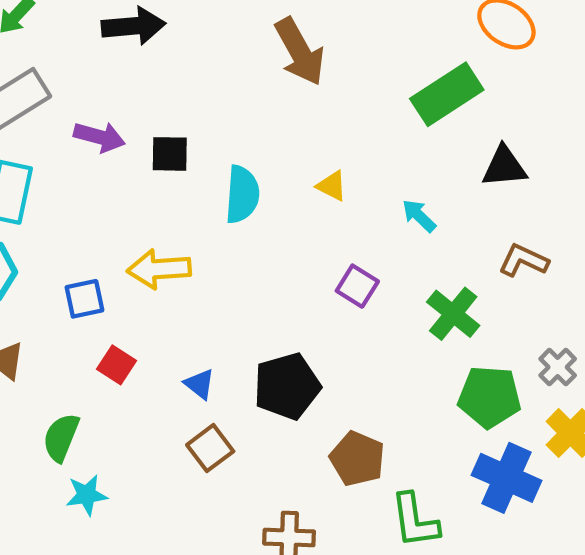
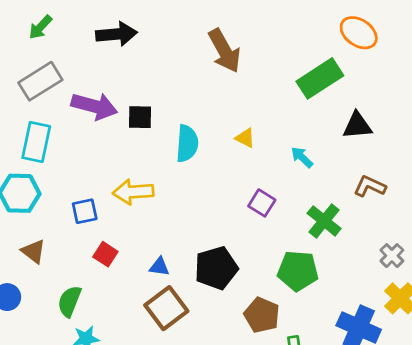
purple arrow: (99, 137) -> (94, 106), size x1.4
blue triangle: (200, 384) -> (159, 267), turned -30
green pentagon: (489, 397) -> (298, 271), moved
brown square: (210, 448) -> (166, 308), size x1.4

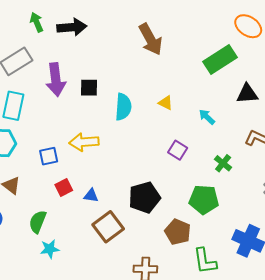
green arrow: (40, 27) -> (37, 22), moved, turned 114
purple arrow: (94, 106) -> (56, 80), turned 68
green cross: (324, 221) -> (223, 163), size x0.7
red square: (105, 254) -> (64, 187), turned 30
blue triangle: (159, 267) -> (91, 195), moved

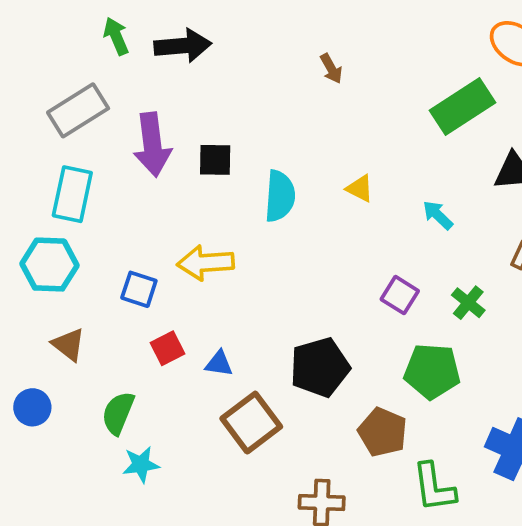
brown arrow: (150, 39) -> (331, 69), size x0.5
purple square: (178, 150) -> (400, 295), moved
blue square: (49, 156) -> (139, 289), turned 30

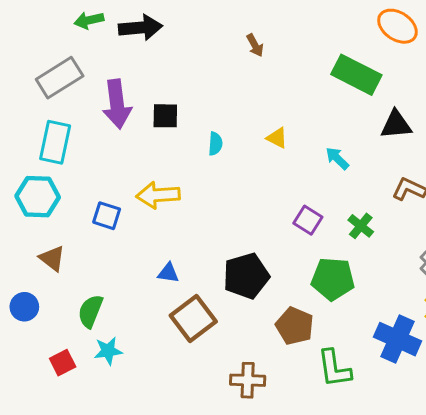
green arrow: (116, 36) -> (89, 20), turned -80
green rectangle: (463, 107) -> (356, 75), turned 60
cyan semicircle: (280, 196) -> (215, 144), size x0.6
red square: (168, 348) -> (63, 363), moved

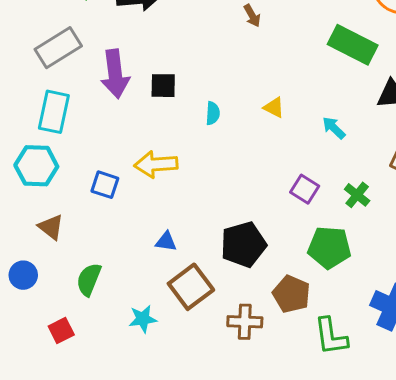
cyan star: (108, 351) -> (143, 319), moved
brown cross: (248, 380) -> (245, 322), moved

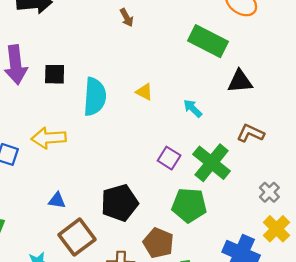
cyan semicircle: (213, 113) -> (95, 97), size x2.0
green cross: (357, 195) -> (212, 163), size x1.8

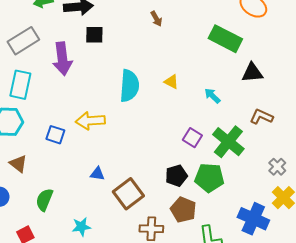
black square: (55, 74) -> (94, 35), moved
black pentagon: (119, 203) -> (176, 176), moved, size x0.7
brown square: (77, 237) -> (128, 194), moved

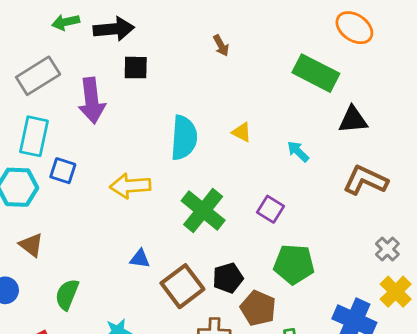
brown L-shape: (261, 117) -> (365, 180), size x1.4
blue square: (55, 135) -> (63, 171), moved
green cross: (228, 142) -> (203, 211), moved
black pentagon: (176, 176) -> (228, 278), moved

